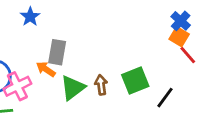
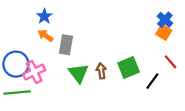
red line: (188, 55) -> (171, 62), moved
orange arrow: (46, 69) -> (45, 36), moved
green triangle: (73, 88) -> (78, 73), turned -30

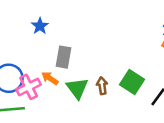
orange arrow: (45, 36) -> (50, 78), moved
green square: (129, 67) -> (132, 82), turned -35

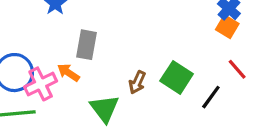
brown arrow: (102, 86) -> (137, 82), turned -147
green triangle: (77, 88) -> (104, 109), moved

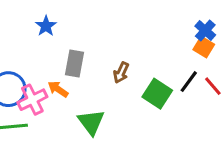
brown arrow: (137, 82) -> (121, 73), moved
black line: (211, 97) -> (189, 82), moved

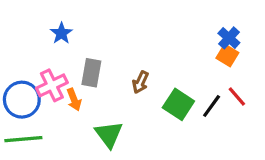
black line: (189, 82) -> (212, 106), moved
orange arrow: (58, 89) -> (74, 100), turned -145
pink cross: (32, 100) -> (52, 85), moved

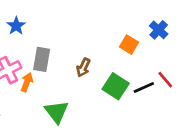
orange square: (227, 55) -> (129, 45), moved
orange arrow: (74, 100) -> (27, 82), turned -138
black line: (212, 106) -> (144, 88), turned 30

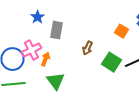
gray rectangle: (42, 59) -> (56, 30), moved
green triangle: (56, 112) -> (56, 81), moved

